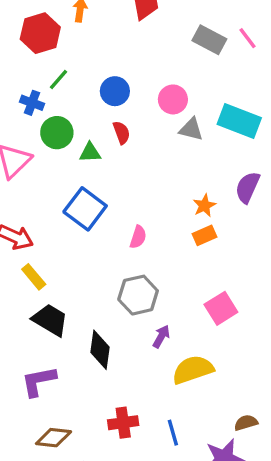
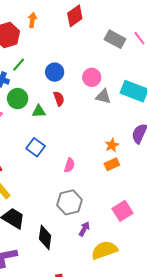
blue square: (85, 209) -> (36, 147), size x0.7

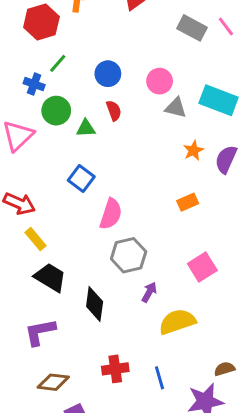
orange star: (112, 145) -> (193, 150), moved
pink semicircle: (69, 165) -> (111, 214), moved, size x1.5

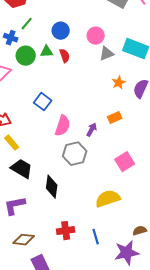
gray triangle: (176, 108) -> (107, 54), turned -35
green triangle: (86, 128) -> (47, 52), moved
purple arrow: (149, 292) -> (92, 130), moved

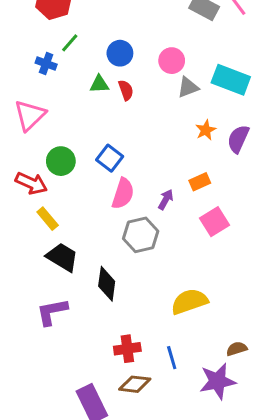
green circle: (26, 56) -> (61, 161), moved
blue square: (43, 102) -> (110, 158), moved
pink square: (125, 162) -> (215, 222), moved
brown diamond: (24, 240) -> (135, 384), moved

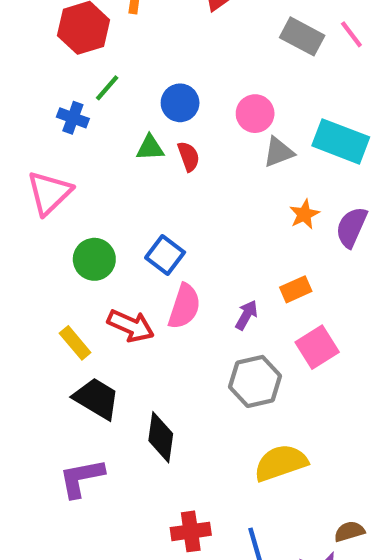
red arrow: (31, 183) -> (131, 326), moved
gray hexagon: (141, 235) -> (255, 381), moved

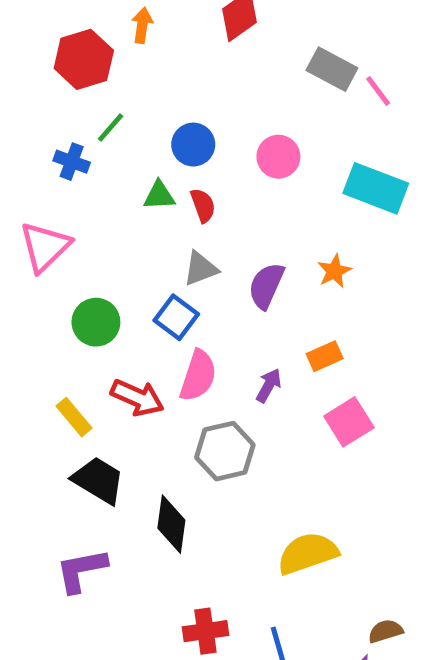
pink line: (351, 34) -> (378, 91), moved
gray triangle: (279, 152) -> (201, 269), moved
purple semicircle: (351, 227) -> (266, 286), moved
gray hexagon: (255, 381) -> (225, 451), moved

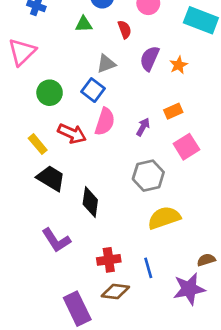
red semicircle: (203, 205) -> (125, 29), moved
purple semicircle: (266, 286) -> (150, 58), moved
gray hexagon: (225, 451) -> (148, 176), moved
purple L-shape: (81, 570) -> (56, 240), moved, turned -112

